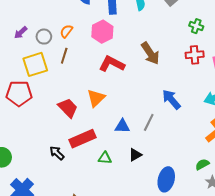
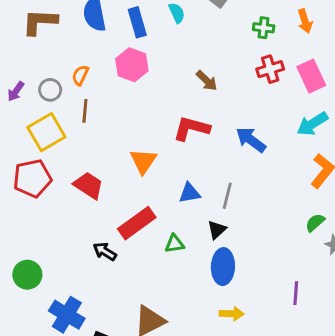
brown arrow: (150, 53) -> (207, 81), size x0.7
red L-shape: (112, 64) -> (191, 128), moved
red trapezoid: (68, 108) -> (88, 185), moved
gray line: (149, 122) -> (227, 196), moved
blue ellipse: (166, 179) -> (223, 267), moved

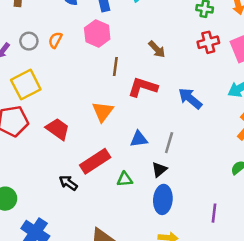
gray circle: (50, 90) -> (29, 41), moved
brown line: (85, 111) -> (115, 67), moved
purple line: (296, 293) -> (214, 213), moved

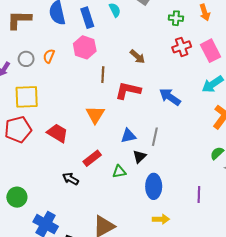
yellow square: (26, 85) -> (27, 97), turned 30
red rectangle: (95, 161) -> (92, 158), size x0.7
black triangle: (159, 170) -> (139, 157), moved

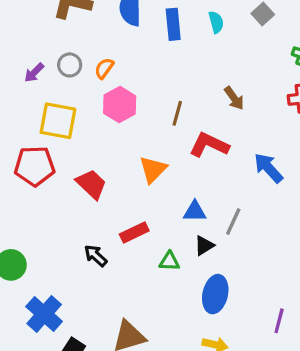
pink hexagon: (85, 47) -> (120, 105), moved

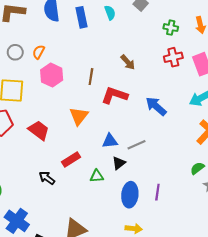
gray line: (233, 221) -> (137, 145), turned 48
purple line: (279, 321) -> (157, 192), moved

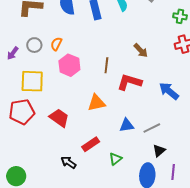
orange triangle: (79, 116) -> (96, 103), turned 42
black triangle: (119, 163) -> (159, 151), moved
green triangle: (97, 176) -> (115, 159), turned -32

